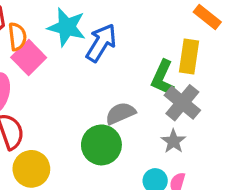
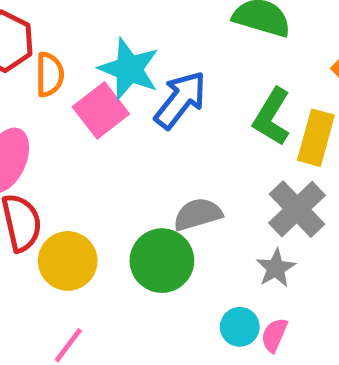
pink square: (29, 58) -> (101, 110), moved
green L-shape: (163, 78) -> (272, 117), moved
yellow circle: (31, 169) -> (68, 261), moved

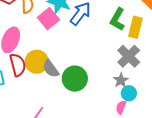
gray semicircle: (198, 214) -> (51, 69), moved, turned -108
yellow circle: (68, 261) -> (37, 62), moved
cyan circle: (240, 327) -> (129, 93), moved

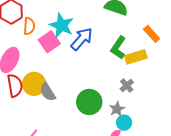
yellow rectangle: (136, 27) -> (136, 57), turned 55
gray cross: (129, 56) -> (127, 86), size x0.6
green circle: (75, 79) -> (89, 102), moved

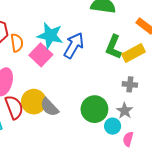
gray cross: (127, 86) -> (130, 84), turned -32
cyan circle: (124, 123) -> (113, 126), moved

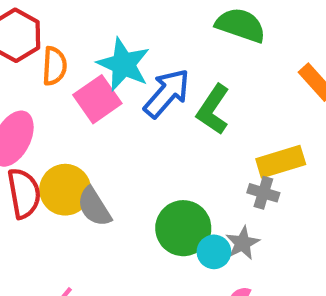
green L-shape: (114, 47) -> (213, 109), moved
yellow rectangle: (134, 53) -> (281, 162), moved
cyan circle: (113, 126) -> (214, 252), moved

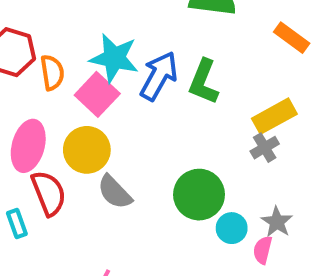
yellow circle: (65, 190) -> (87, 150), moved
gray cross: (263, 193) -> (265, 148), turned -36
gray star: (243, 243) -> (277, 222), moved
cyan circle: (214, 252) -> (232, 228), moved

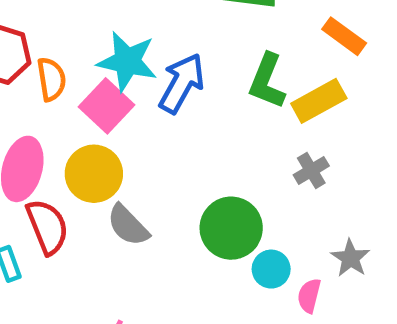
green L-shape: (204, 82) -> (267, 81), moved
yellow rectangle: (274, 116) -> (319, 101), moved
gray star: (277, 222) -> (350, 258), moved

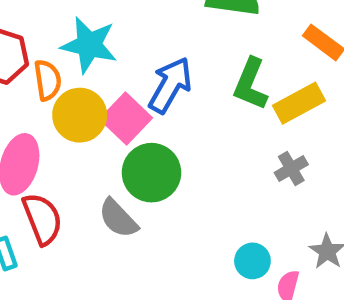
cyan star: (127, 61) -> (89, 45), moved
pink square: (106, 106) -> (126, 118), moved
yellow circle: (94, 174) -> (80, 115), moved
green circle: (231, 228) -> (151, 173), moved

